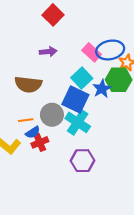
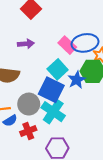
red cross: (40, 142) -> (28, 131), moved

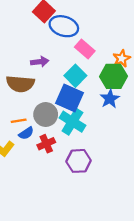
blue ellipse: (85, 43) -> (64, 26), moved, turned 30
purple arrow: (26, 44) -> (40, 62), moved
blue star: (77, 80) -> (110, 99), moved

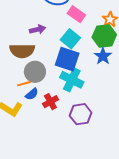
gray circle: (46, 115) -> (35, 72), moved

